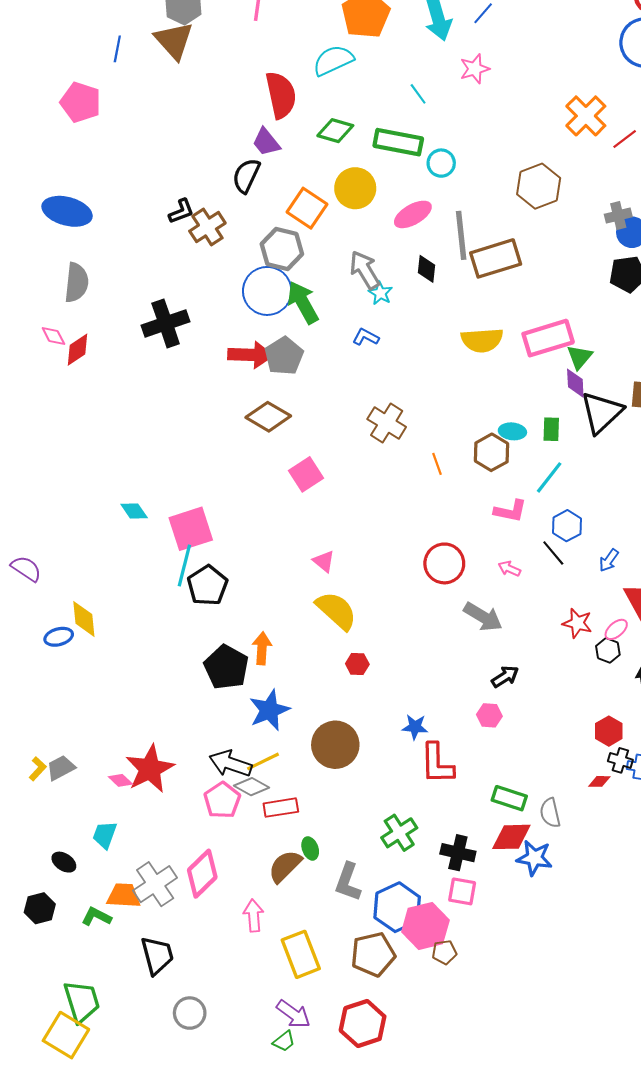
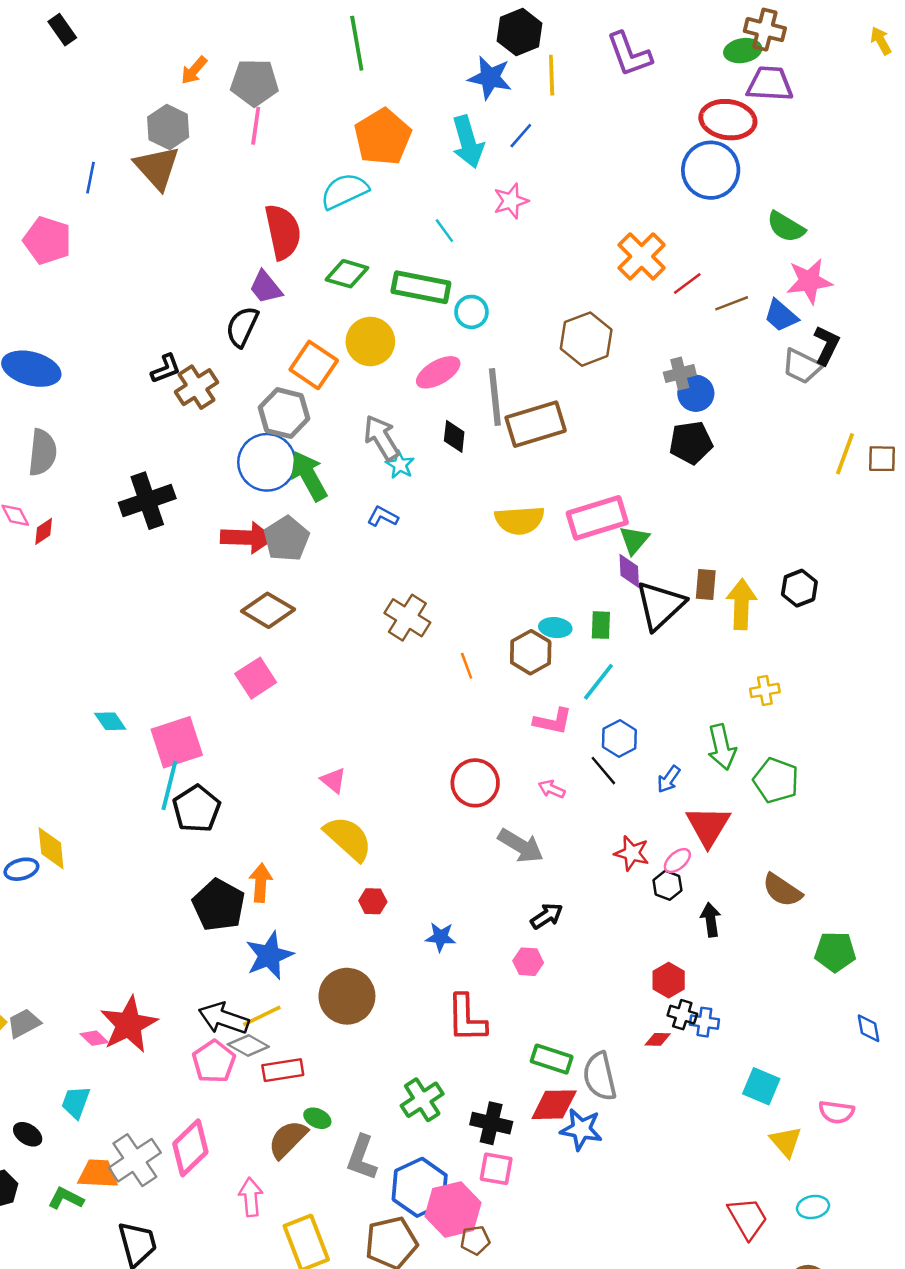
red diamond: (78, 350) -> (44, 531), size x0.7
pink square: (306, 474) -> (256, 678), moved
blue star: (415, 727) -> (441, 937), moved
gray semicircle: (550, 813) -> (600, 1076), size x1.4
green ellipse: (310, 848) -> (317, 1118), turned -45

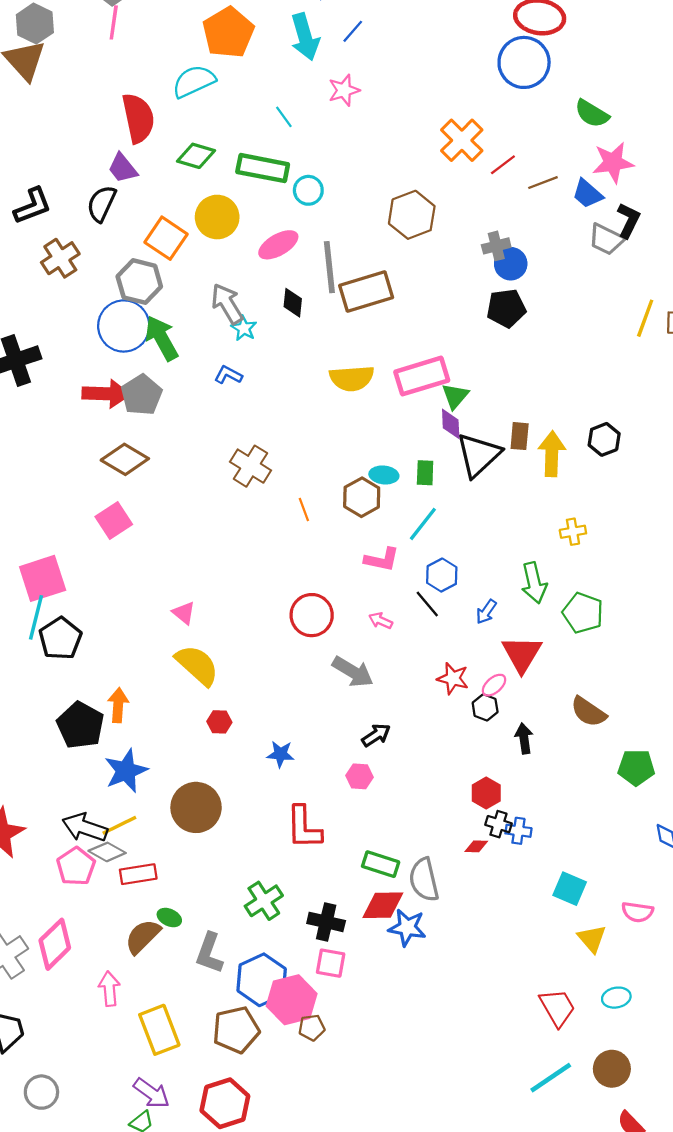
black L-shape: (166, 369) -> (33, 206), moved, size x1.4

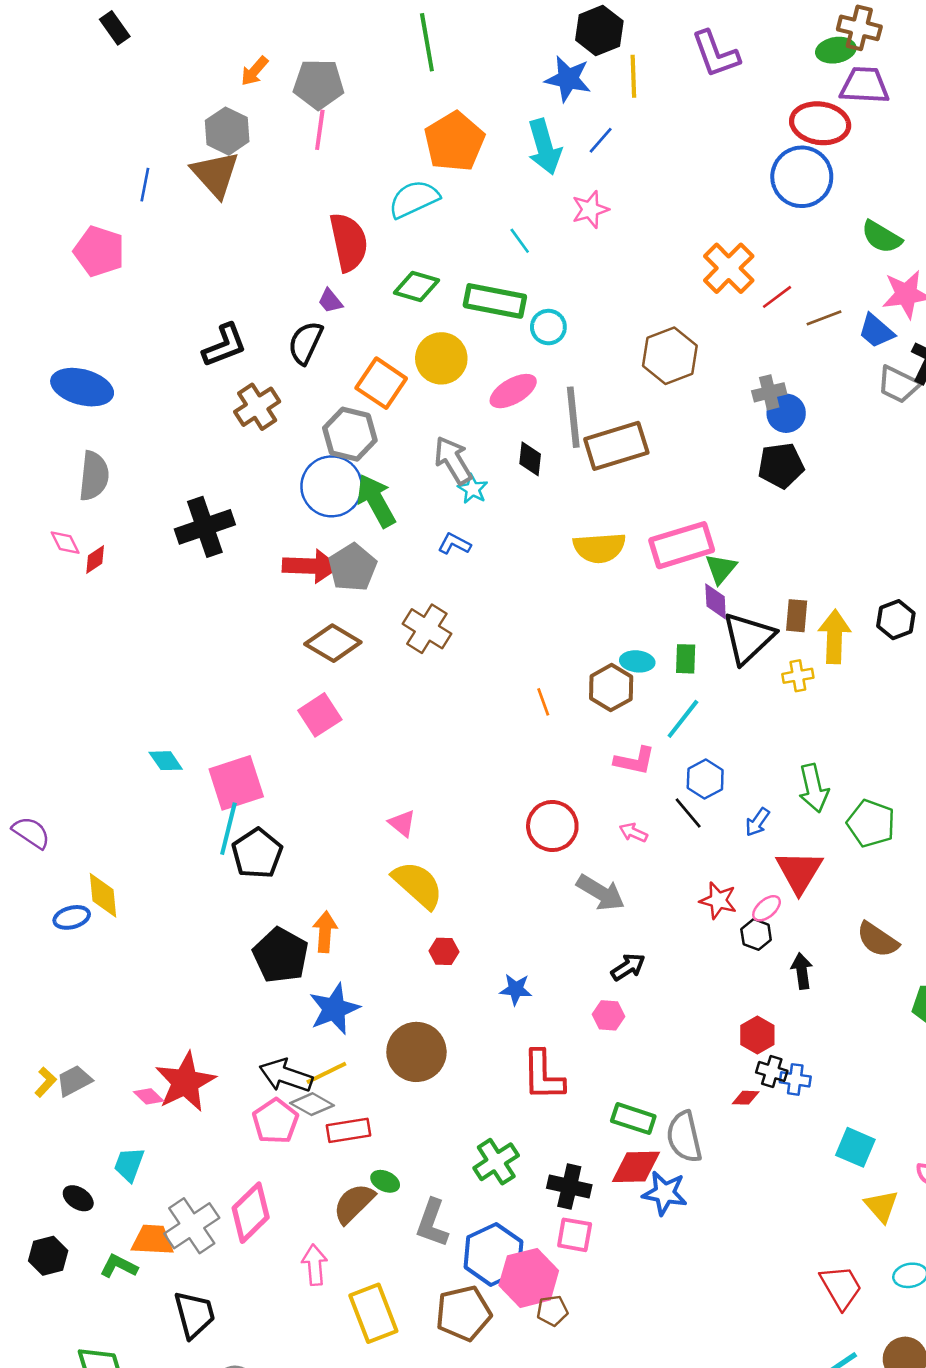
purple trapezoid: (123, 168) -> (330, 301), size x0.7
brown cross: (250, 466) -> (427, 629), moved
yellow cross: (573, 532) -> (798, 676), moved

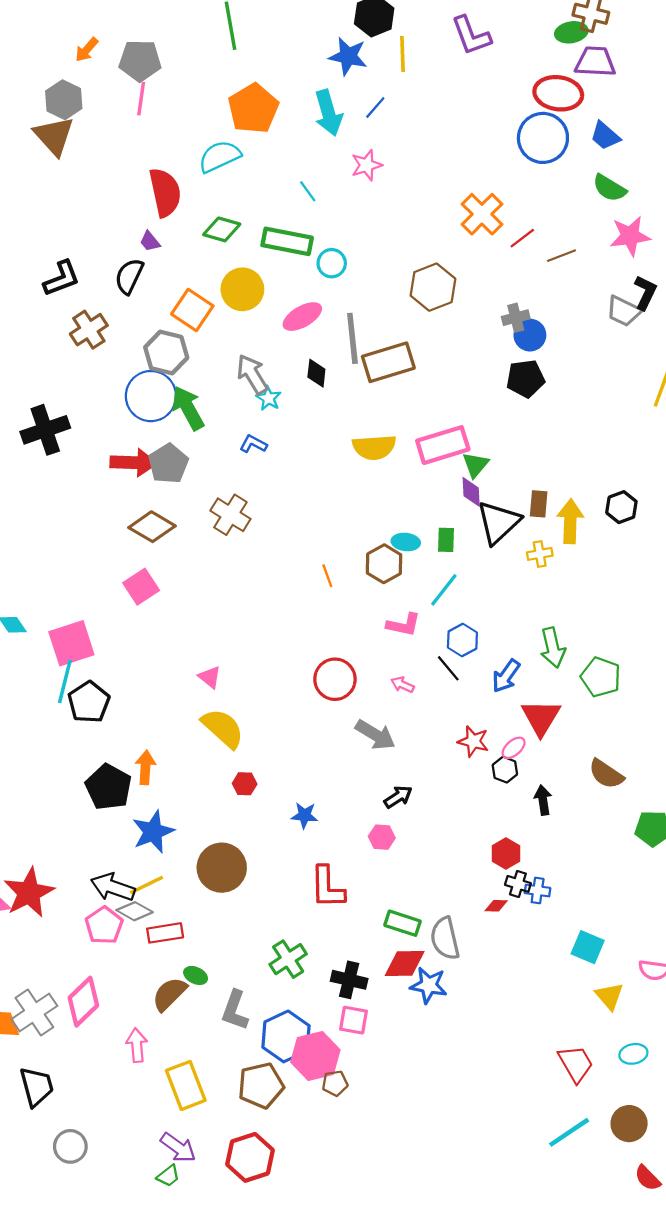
blue trapezoid: (876, 331) -> (605, 136), moved
blue arrow: (757, 822) -> (506, 676), size x1.4

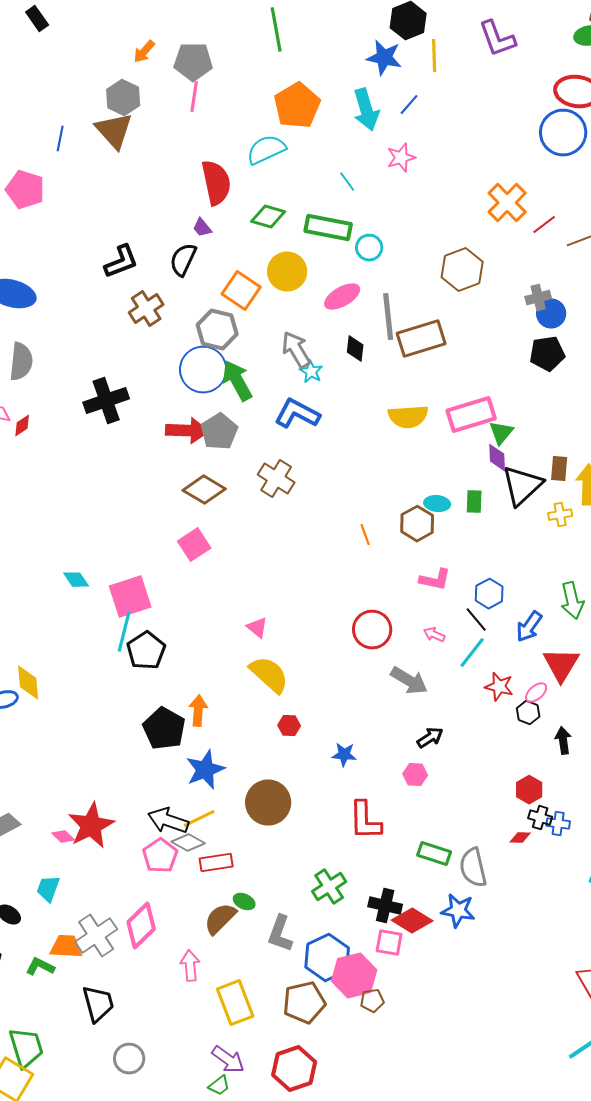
blue L-shape: (253, 444) -> (297, 414), size x1.8
cyan line: (444, 590) -> (472, 653), moved
red diamond: (405, 963) -> (412, 921), moved, turned 33

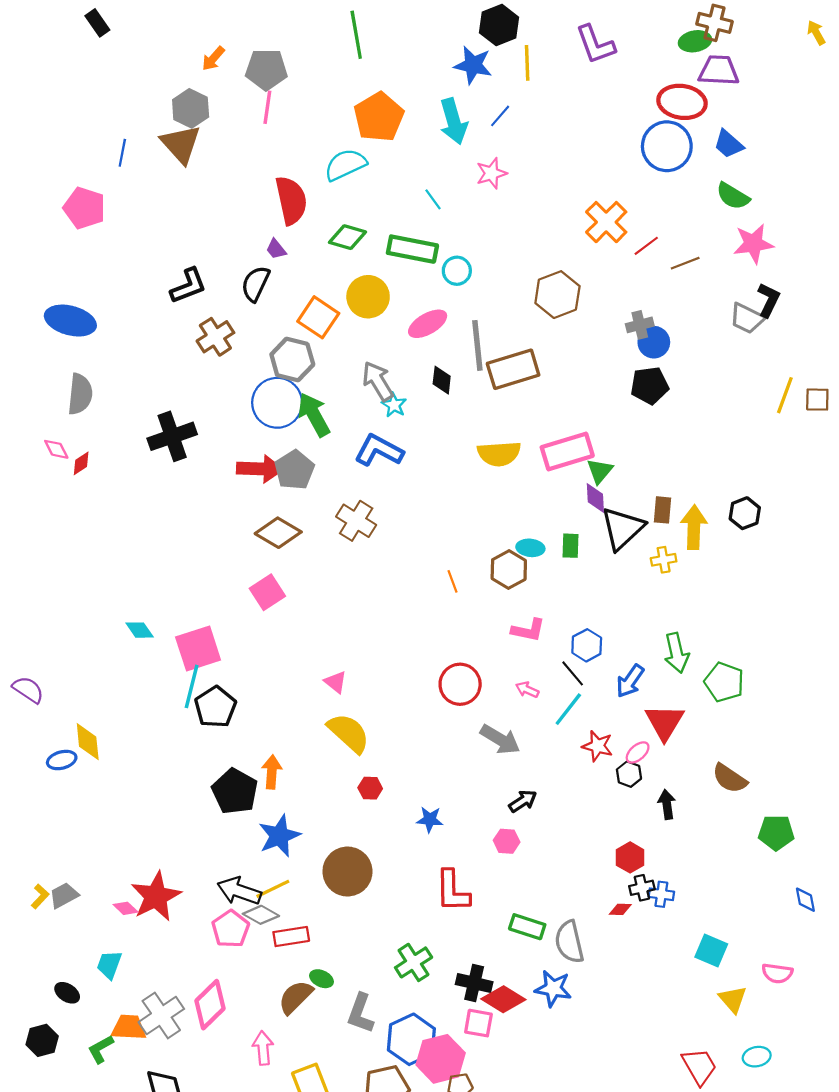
black cross: (540, 818) -> (642, 888), turned -30
green L-shape: (40, 967) -> (101, 1049), turned -56

